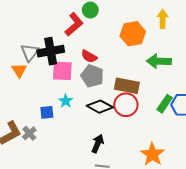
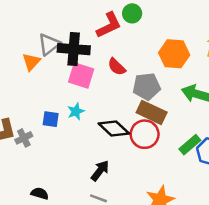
gray pentagon: (92, 76) -> (147, 86), moved, turned 30

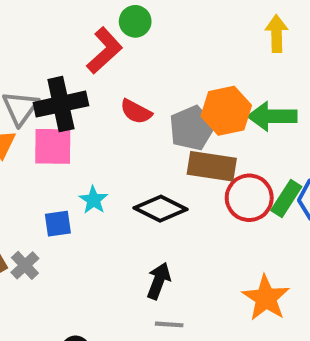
orange hexagon: (174, 54) -> (226, 111), moved
pink square: (81, 76) -> (53, 146), moved
red circle: (145, 134) -> (249, 198), moved

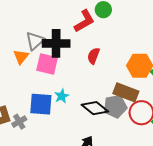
red semicircle: (136, 112) -> (93, 56), turned 70
gray pentagon: (192, 128) -> (115, 106), moved
blue square: (58, 224) -> (41, 104), size x1.6

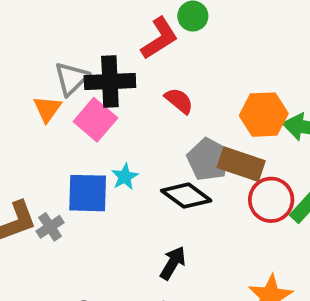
red semicircle: (93, 56) -> (179, 101), turned 112
pink square: (47, 64) -> (95, 120), turned 30
gray pentagon: (115, 106) -> (208, 159), moved, turned -30

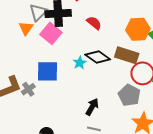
gray pentagon: (208, 159) -> (129, 95), moved
cyan star: (125, 177) -> (80, 63), moved
black diamond: (186, 196) -> (98, 57), moved

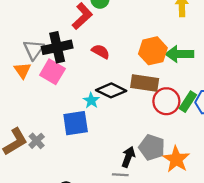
blue square: (48, 71) -> (76, 123), moved
gray pentagon: (129, 95) -> (152, 147), moved
black arrow: (92, 107) -> (128, 157), moved

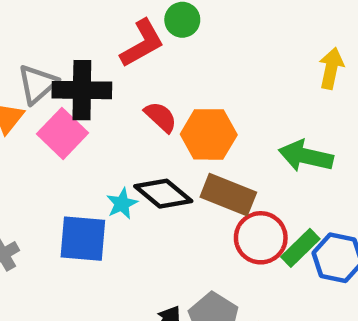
orange hexagon: (153, 51) -> (209, 134), moved

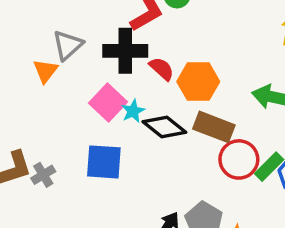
black cross: (82, 90) -> (125, 51), moved
pink square: (63, 133) -> (108, 103), moved
cyan star: (122, 204) -> (133, 111), moved

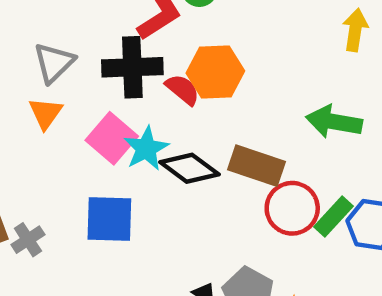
orange triangle: (45, 71) -> (46, 113), moved
orange hexagon: (198, 82) -> (215, 72), moved
cyan star: (133, 111) -> (146, 148), size x1.4

